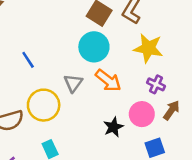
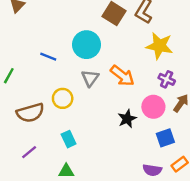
cyan circle: (94, 47) -> (86, 45), moved
blue line: (28, 60) -> (48, 57), turned -35
yellow circle: (44, 105) -> (63, 98), size x0.7

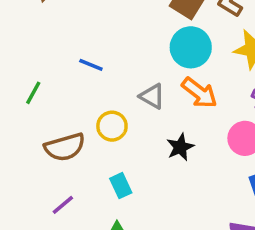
cyan circle: (86, 45) -> (191, 47), moved
gray triangle: (90, 78) -> (152, 96), turned -36
black star: (127, 119) -> (180, 147), moved

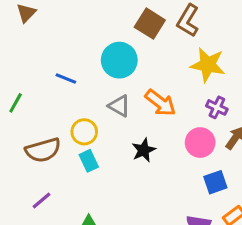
cyan circle: (191, 47) -> (119, 60), moved
cyan rectangle: (121, 186) -> (89, 161), moved

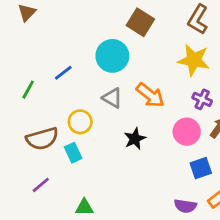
brown L-shape: (188, 20) -> (198, 19), moved
blue line: (66, 78) -> (63, 73), turned -60
green line: (16, 103) -> (28, 90), moved
cyan rectangle: (89, 161) -> (73, 153), moved

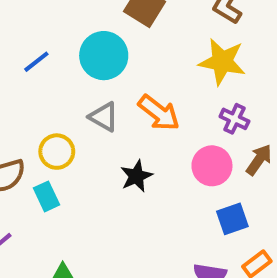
blue line: (63, 73) -> (36, 62), moved

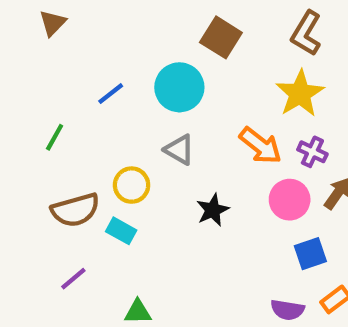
yellow star: (222, 62) -> (300, 94), turned 30
orange arrow: (159, 113) -> (260, 146), moved
cyan rectangle: (47, 196) -> (121, 231), turned -36

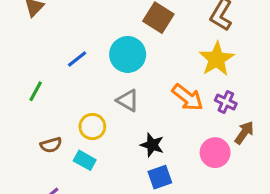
pink circle: (290, 200) -> (215, 153), moved
brown semicircle: (75, 210) -> (51, 145), size x0.6
black star: (213, 210) -> (152, 145), turned -30
blue square: (310, 254) -> (160, 177), moved

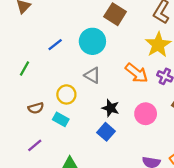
pink circle: (215, 153) -> (146, 114), moved
blue square: (160, 177) -> (106, 132), moved, turned -30

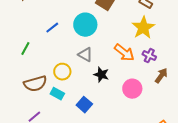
brown semicircle: (36, 108) -> (35, 84), size x1.6
black star: (111, 108) -> (101, 75), moved
blue square: (106, 132) -> (84, 105), moved

